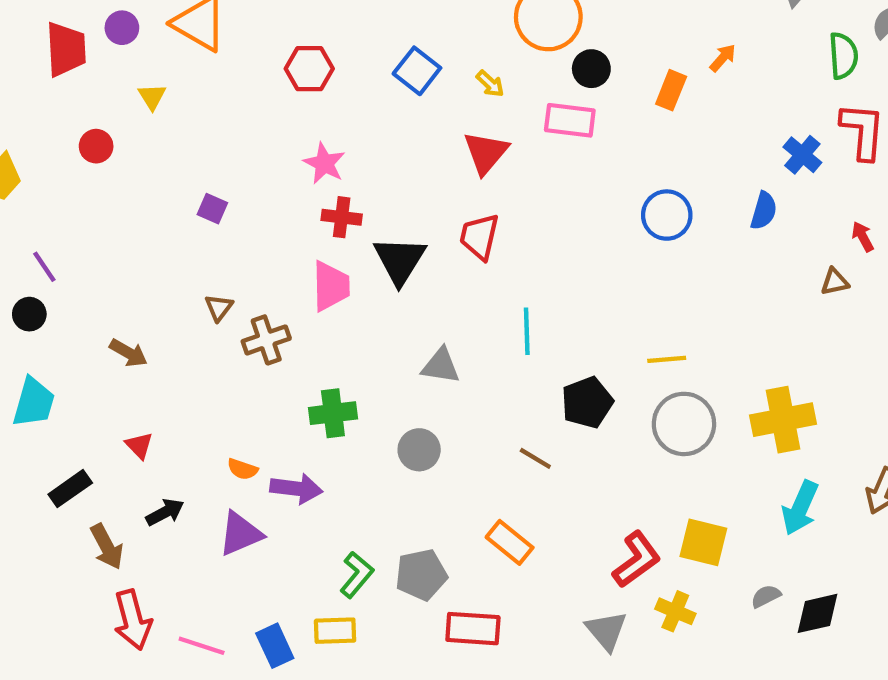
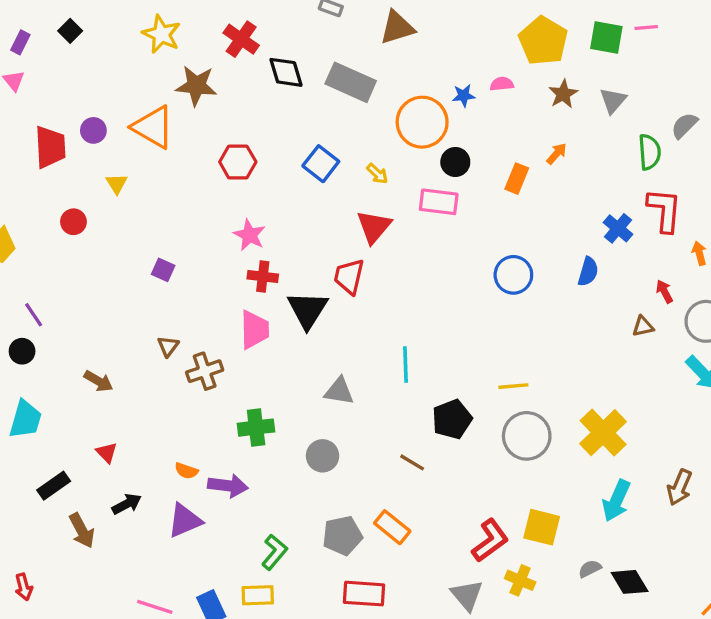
red trapezoid: (479, 237) -> (349, 277), moved
yellow cross: (783, 420) -> (603, 433), turned -33
gray pentagon: (421, 575) -> (342, 536), moved
black diamond: (817, 613) -> (630, 582), turned 72
red arrow: (133, 620) -> (24, 587), moved, size x0.6

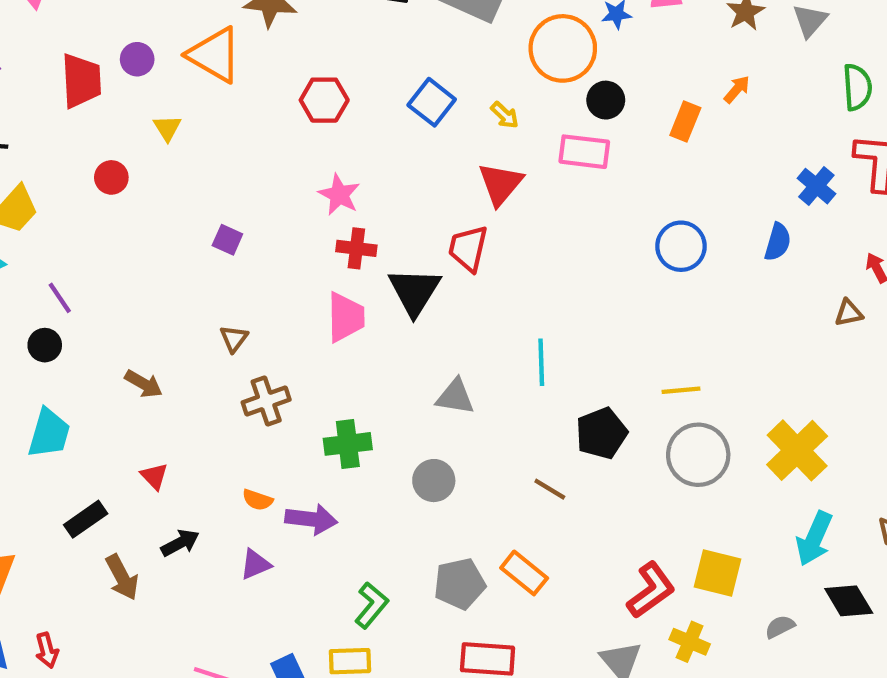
brown cross: (205, 371) -> (266, 401), moved
purple triangle: (185, 521) -> (255, 564), size x0.7
black diamond: (630, 582) -> (849, 601), moved

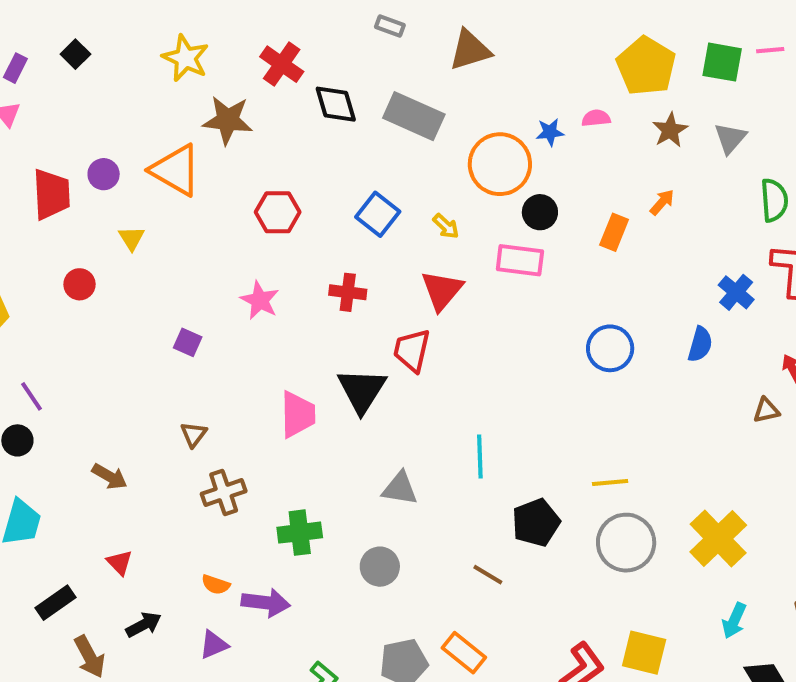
pink star: (339, 195) -> (260, 300), moved
red cross: (356, 248) -> (348, 292), moved
cyan arrow: (814, 539) -> (734, 621), size x0.7

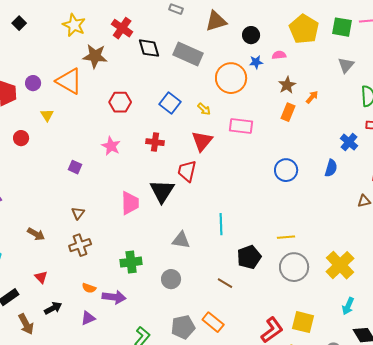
brown star: (670, 130) -> (287, 85), moved
black circle: (540, 212) -> (251, 35), moved
brown cross: (224, 492) -> (80, 245), moved

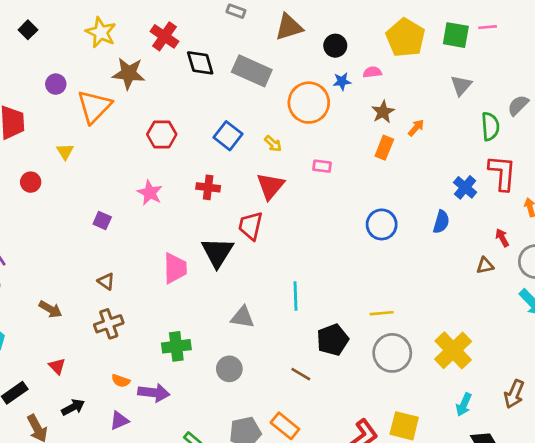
orange triangle: (69, 81) -> (94, 107), turned 44
purple circle: (33, 83) -> (56, 84), moved
pink rectangle: (241, 126) -> (322, 166), size x0.6
brown triangle: (78, 213) -> (106, 281), turned -32

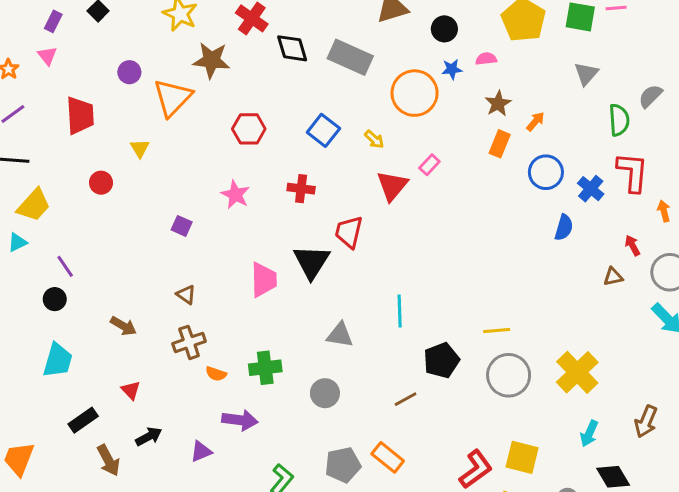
pink rectangle: (322, 166) -> (429, 165), turned -54
red triangle: (270, 186) -> (392, 186), moved
blue circle: (382, 224) -> (546, 172), moved
brown line: (301, 374) -> (406, 399), turned -60
orange semicircle: (121, 381) -> (216, 374), moved

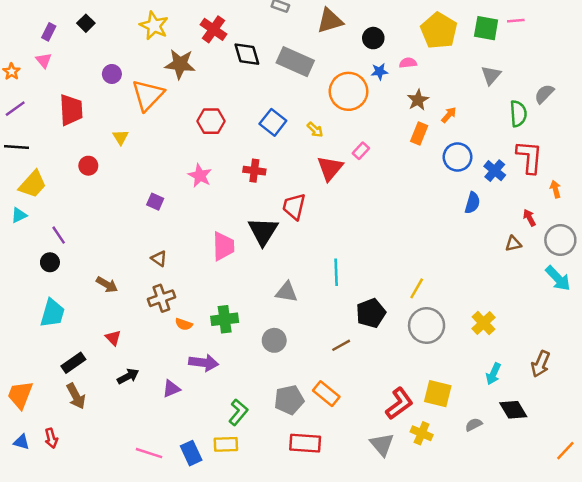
yellow line: (497, 330) -> (417, 288), turned -55
yellow cross: (577, 372) -> (484, 323), size x0.7
brown arrow: (108, 460) -> (76, 396), moved

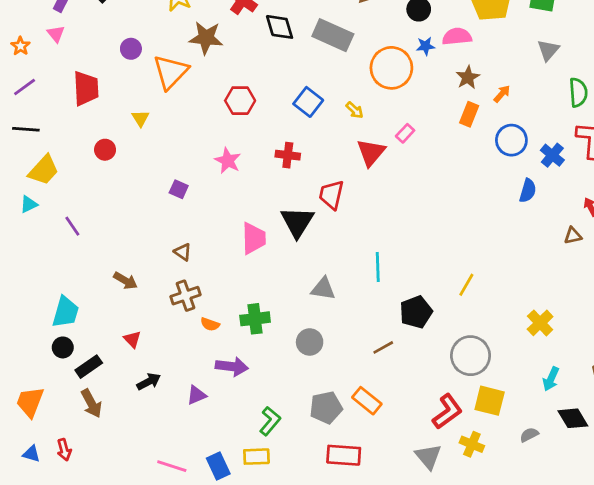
pink semicircle: (408, 63) -> (457, 36), size x1.5
black circle: (50, 262) -> (63, 347), moved
gray circle: (427, 325) -> (471, 356), moved

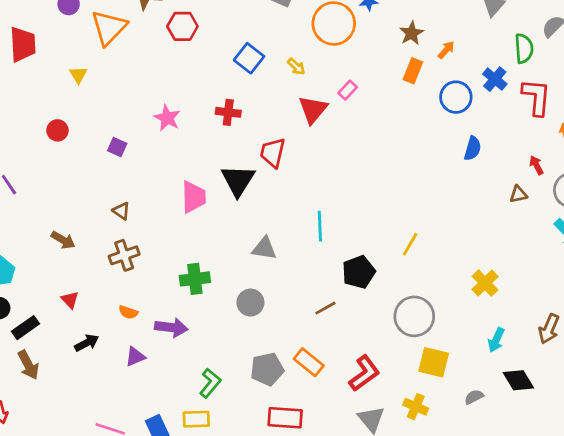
red hexagon: (240, 101) -> (182, 26), moved
red circle: (105, 150) -> (57, 130), moved
blue cross: (552, 155) -> (495, 79), moved
orange semicircle: (210, 324) -> (128, 312), moved
red L-shape: (447, 412) -> (364, 373), moved

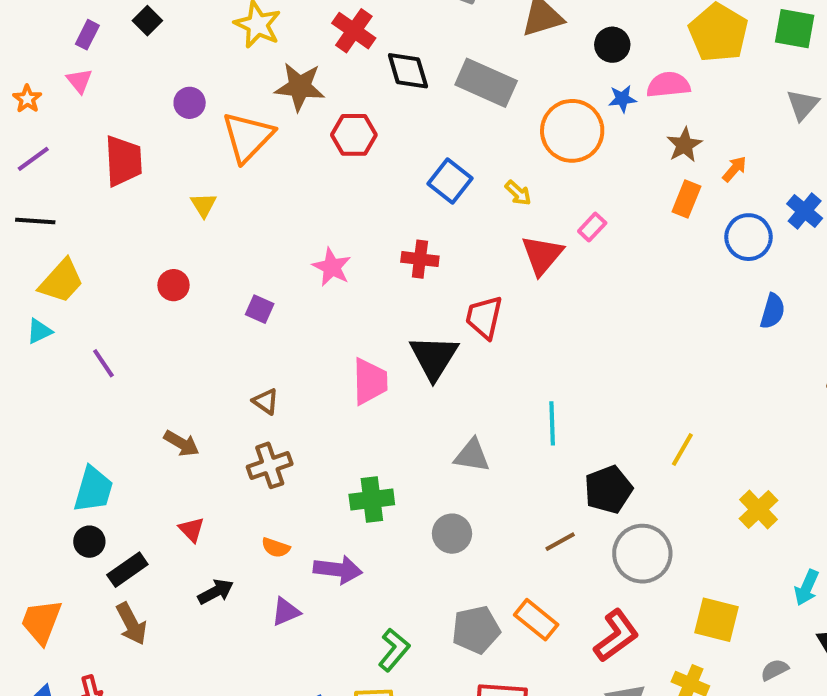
yellow cross: (485, 283) -> (759, 510), moved
gray circle: (414, 316) -> (642, 554), moved

